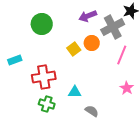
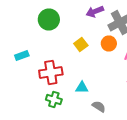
orange circle: (92, 43) -> (109, 44), moved

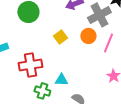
green cross: (54, 100) -> (42, 91), moved

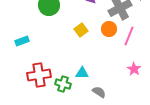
red cross: (30, 65) -> (39, 75), moved

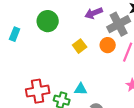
cyan rectangle: (22, 41) -> (15, 34), moved, turned -48

